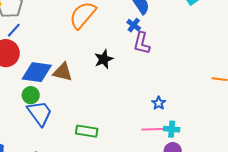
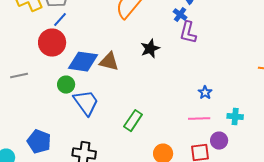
green circle: (31, 95) -> (66, 85), moved
cyan cross: (172, 129) -> (235, 117), moved
green rectangle: (87, 131) -> (133, 121), turned -65

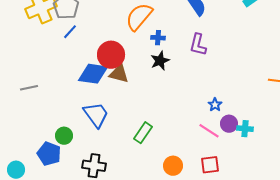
blue cross: (180, 15) -> (158, 38), moved, turned -32
red circle: (52, 43) -> (111, 55), moved
green circle: (66, 85) -> (64, 136), moved
pink line: (199, 119) -> (209, 131), turned 35
purple circle: (219, 141) -> (229, 124), moved

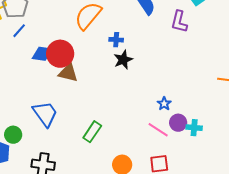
blue cross: (158, 38) -> (116, 40), moved
purple L-shape: (198, 45) -> (179, 22), moved
black star: (160, 61) -> (123, 60), moved
blue diamond: (93, 74) -> (42, 54), moved, size x0.7

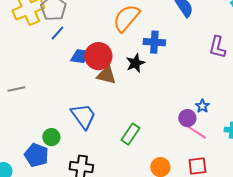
purple L-shape: (179, 22) -> (217, 47), moved
blue cross: (116, 40) -> (154, 42), size x1.5
black star: (123, 60) -> (135, 63), moved
purple circle: (178, 123) -> (187, 118), moved

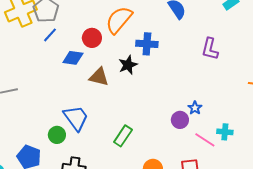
red circle: (98, 56) -> (92, 38), moved, size x0.7
pink line: (196, 132) -> (205, 140), moved
green circle: (51, 137) -> (57, 135), moved

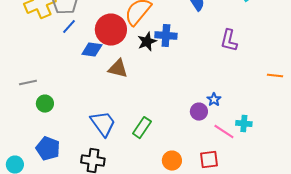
red circle: (92, 38) -> (111, 30), size x1.6
black star: (128, 65) -> (147, 42), moved
blue trapezoid: (76, 118) -> (103, 124), moved
green circle: (57, 135) -> (45, 104), moved

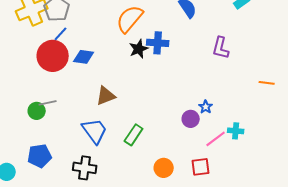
red circle: (111, 30) -> (53, 56), moved
brown triangle: (118, 69) -> (106, 96), moved, turned -35
gray line: (28, 83) -> (48, 103), moved
pink line: (224, 132) -> (216, 139), turned -70
blue pentagon: (48, 149) -> (40, 156), turned -30

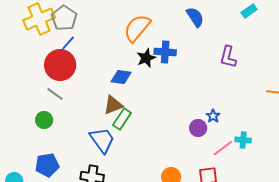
blue diamond: (84, 57) -> (121, 77), moved
gray line: (48, 103) -> (55, 94), moved, turned 48
green rectangle: (134, 135) -> (122, 119), moved

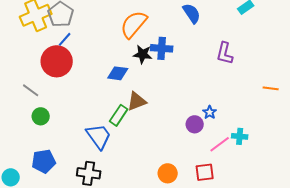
black star: (146, 58) -> (143, 54), turned 30
gray line: (55, 94) -> (31, 90), moved
brown triangle: (113, 105) -> (137, 101), moved

